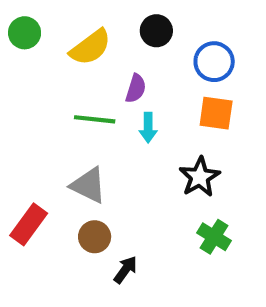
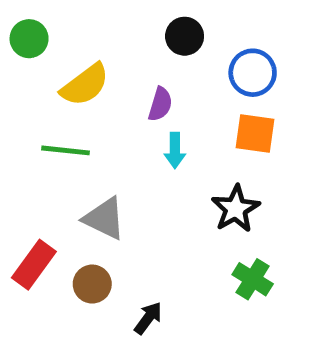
yellow semicircle: (90, 47) -> (85, 85), moved
green line: (95, 119) -> (66, 150), moved
brown circle: (95, 237) -> (92, 284), moved

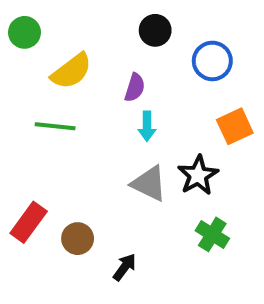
orange square: (255, 133) -> (235, 126), moved, turned -33
gray triangle: (104, 218) -> (149, 183), moved

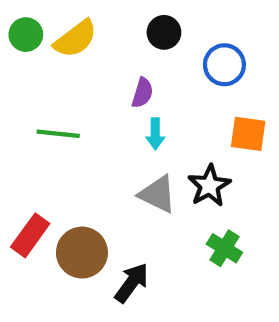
yellow semicircle: (71, 71) -> (75, 39), moved
orange square: (235, 126) -> (248, 134), turned 33
brown circle: (78, 239) -> (82, 253), size x1.5
black arrow: (125, 267) -> (132, 283), size x1.4

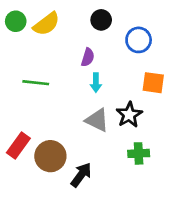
green cross: (224, 248) -> (139, 153), turned -35

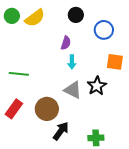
green line: (36, 83) -> (19, 74), moved
green cross: (139, 153) -> (96, 138), moved
brown circle: (50, 156) -> (47, 109), moved

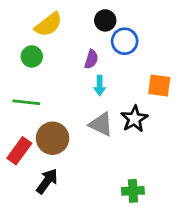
green circle: (12, 16) -> (32, 56), moved
blue circle: (104, 30) -> (125, 41), moved
brown circle: (47, 109) -> (53, 138), moved
black arrow: (61, 131) -> (47, 181), moved

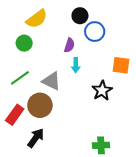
green line: (26, 102) -> (20, 78), turned -42
gray triangle: (101, 124) -> (52, 81), moved

